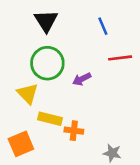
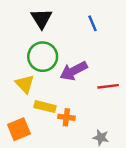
red line: (120, 58) -> (108, 86), moved
purple arrow: (82, 79) -> (74, 71), size x1.6

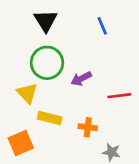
purple arrow: (74, 71) -> (81, 79), size x0.7
orange cross: (66, 117) -> (88, 127), moved

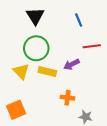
purple arrow: (81, 79) -> (72, 64), moved
red line: (119, 96) -> (92, 46), moved
yellow rectangle: (50, 118) -> (47, 71), moved

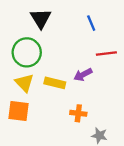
green circle: (36, 48) -> (27, 52), moved
orange square: (16, 110) -> (19, 111), moved, turned 30

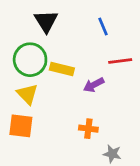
yellow rectangle: (55, 83) -> (62, 69), moved

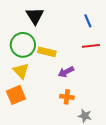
blue line: (103, 27) -> (88, 21), moved
purple arrow: (94, 85) -> (66, 72), moved
orange square: (21, 126) -> (16, 95), turned -30

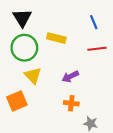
black triangle: (35, 16) -> (22, 18), moved
yellow rectangle: (47, 52) -> (56, 38), moved
yellow triangle: (21, 71) -> (33, 75), moved

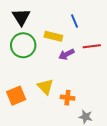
blue line: (94, 22) -> (75, 21), moved
yellow triangle: (33, 75) -> (45, 87), moved
purple arrow: (70, 77) -> (66, 54), moved

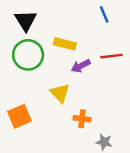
blue line: (75, 21) -> (104, 14), moved
yellow triangle: (45, 87) -> (60, 93), moved

